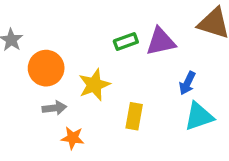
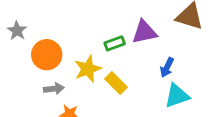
green rectangle: (126, 42) -> (115, 43), moved
yellow rectangle: (134, 116) -> (116, 83), moved, turned -55

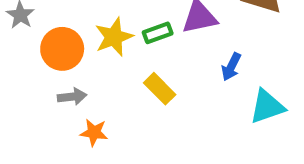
yellow star: (88, 69) -> (114, 37), moved
cyan triangle: (177, 96) -> (267, 107), moved

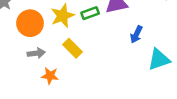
yellow rectangle: (160, 89) -> (73, 48), moved

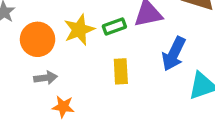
blue arrow: (136, 34) -> (174, 54), size x1.5
yellow rectangle: (73, 48) -> (121, 71), moved, turned 42

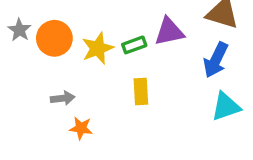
orange circle: (38, 39) -> (54, 38), moved
blue arrow: (174, 54) -> (216, 60), moved

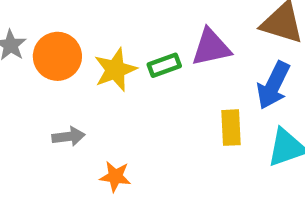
yellow rectangle: (141, 92) -> (231, 128), moved
orange star: (81, 128) -> (115, 177), moved

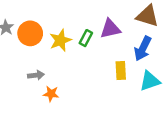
green rectangle: (164, 65) -> (86, 38), turned -42
orange star: (115, 177) -> (51, 94), moved

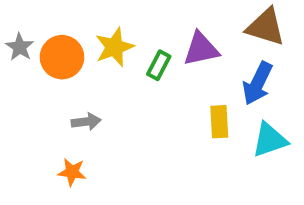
yellow star: (60, 40) -> (114, 47), moved
gray arrow: (36, 75) -> (86, 122), moved
orange star: (51, 94) -> (72, 172), moved

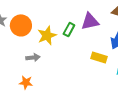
yellow star: (114, 47) -> (47, 35), moved
yellow rectangle: (219, 122) -> (99, 57), turned -70

